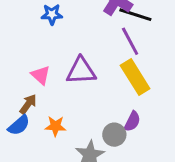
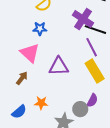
pink triangle: (41, 75) -> (30, 53), moved, size x1.5
brown arrow: (28, 104) -> (22, 78), moved
blue semicircle: (19, 125) -> (19, 112), moved

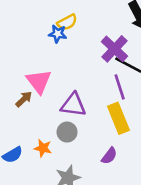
blue star: (40, 29) -> (58, 34), moved
brown arrow: (22, 78) -> (24, 99), moved
gray circle: (80, 109) -> (67, 132), moved

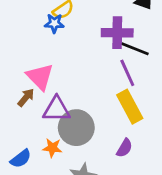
purple cross: (114, 49) -> (117, 33), turned -36
purple triangle: (73, 105) -> (57, 109), moved
gray circle: (67, 132) -> (76, 128), size x1.6

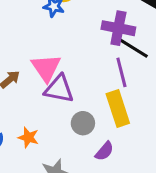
pink triangle: (40, 77) -> (46, 68), moved
purple triangle: (57, 109) -> (59, 89), moved
gray circle: (76, 128) -> (83, 123), moved, size x0.6

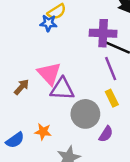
yellow rectangle: (118, 109) -> (112, 98), size x0.6
gray circle: (83, 123) -> (85, 114), size x1.5

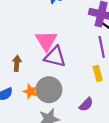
brown arrow: (22, 87) -> (17, 63), moved, turned -48
gray circle: (85, 114) -> (49, 90), moved

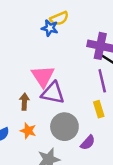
brown arrow: (17, 63) -> (24, 102), moved
gray circle: (49, 90) -> (64, 127), moved

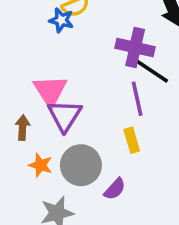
purple triangle: (53, 93) -> (65, 116), turned 50
orange star: (28, 131) -> (40, 165), moved

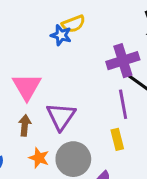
purple cross: (135, 47) -> (123, 61), turned -32
pink triangle: (50, 91) -> (27, 87), moved

